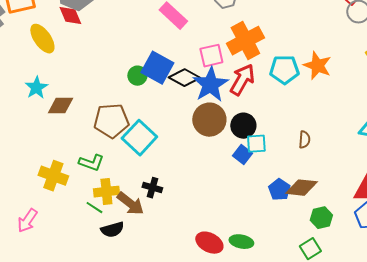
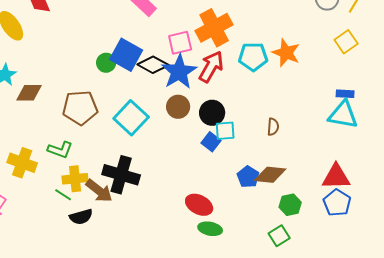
brown circle: (209, 120) -> (178, 107), size x0.7
cyan square: (139, 138) -> (131, 118), moved
black cross: (152, 188) -> (121, 175), size x1.8
red ellipse: (209, 243) -> (199, 205), moved

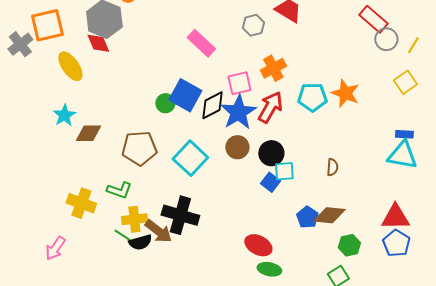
orange cross: (214, 28) -> (273, 68), size x0.7
black diamond: (153, 65) -> (212, 105), turned -56
black semicircle: (81, 217) -> (140, 242), moved

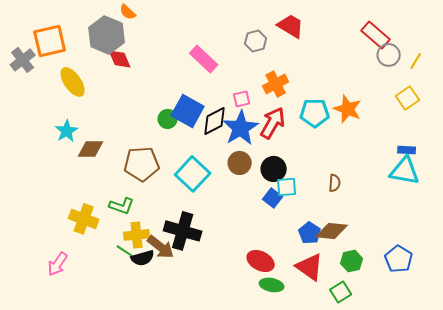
red diamond: (98, 43) -> (120, 59), moved
pink square: (239, 83) -> (242, 99), size x0.7
red triangle: (395, 217) -> (310, 267), moved, turned 36

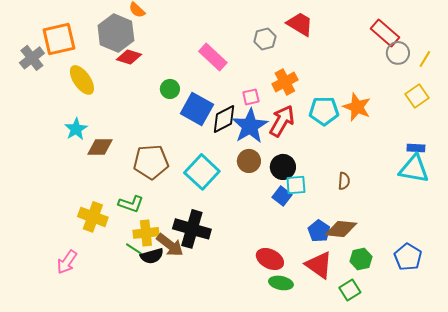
red diamond: (120, 59) -> (129, 57), turned -50
green circle: (168, 119) -> (170, 89), moved

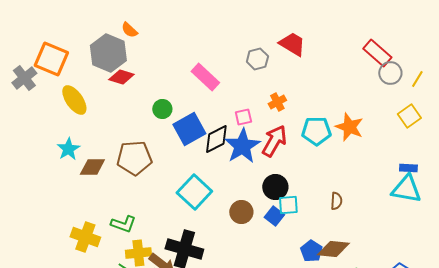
orange square: (59, 39) -> (51, 59), turned 36
orange cross: (285, 82) -> (277, 102), size x0.7
blue square: (197, 109) -> (189, 129), turned 32
brown circle: (249, 161) -> (241, 212), moved
brown pentagon: (151, 162) -> (134, 158), moved

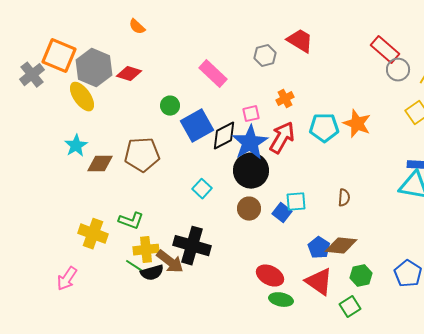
gray hexagon: (108, 53) -> (94, 68), moved
black circle: (275, 187) -> (251, 171), moved, size x1.4
cyan square: (194, 192) -> (202, 189), size x0.6

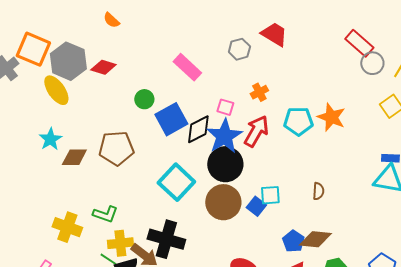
pink square: (251, 114) -> (225, 107), turned 30
cyan square: (202, 189) -> (176, 182), size x1.8
brown circle: (249, 209) -> (223, 202), size x1.5

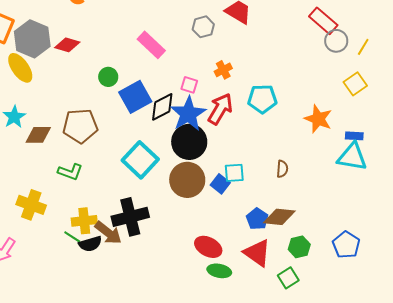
orange star: (331, 117) -> (318, 119), moved
green L-shape: (105, 214) -> (70, 172), moved
black cross: (166, 239) -> (130, 217), turned -30

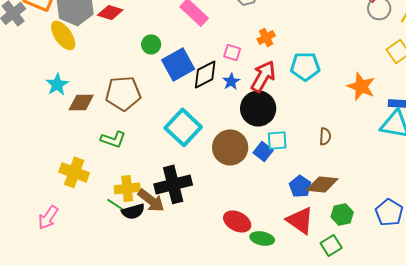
blue star: (188, 114) -> (231, 81), size x0.5
black circle: (189, 142) -> (258, 108), moved
red ellipse: (208, 247) -> (237, 221), moved

